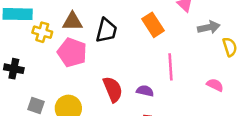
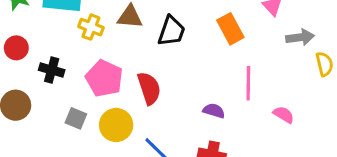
pink pentagon: (72, 52) -> (104, 78), moved
pink semicircle: (215, 85) -> (284, 115), moved
red semicircle: (113, 89) -> (149, 88), moved

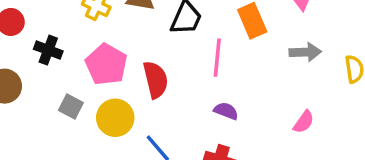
gray arrow: (300, 37) -> (305, 52), moved
pink line: (248, 83) -> (217, 58), moved
pink semicircle: (284, 115) -> (304, 122), turned 90

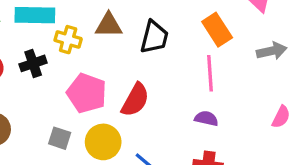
black cross: (48, 50) -> (33, 63), moved, turned -30
pink line: (217, 58) -> (210, 73), moved
red semicircle: (156, 80) -> (135, 100), turned 52

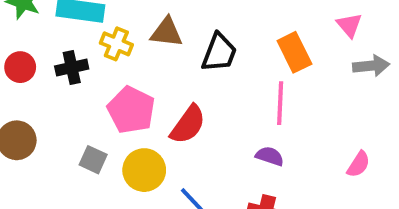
gray arrow: (272, 51) -> (371, 66), moved

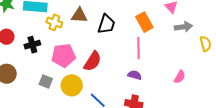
black cross: (72, 68) -> (32, 45), moved
pink pentagon: (131, 110) -> (64, 55), turned -30

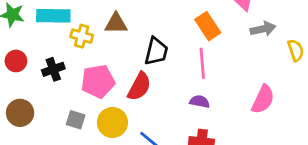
black trapezoid: (106, 24) -> (156, 51), moved
pink semicircle: (180, 77) -> (263, 99), size x1.5

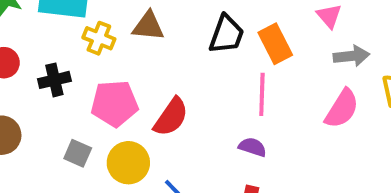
black trapezoid: (156, 51) -> (227, 34), moved
pink semicircle: (263, 99) -> (342, 109), moved

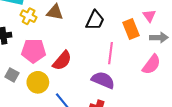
orange rectangle: (275, 44) -> (131, 29), moved
purple semicircle: (252, 147) -> (103, 80), size x1.6

